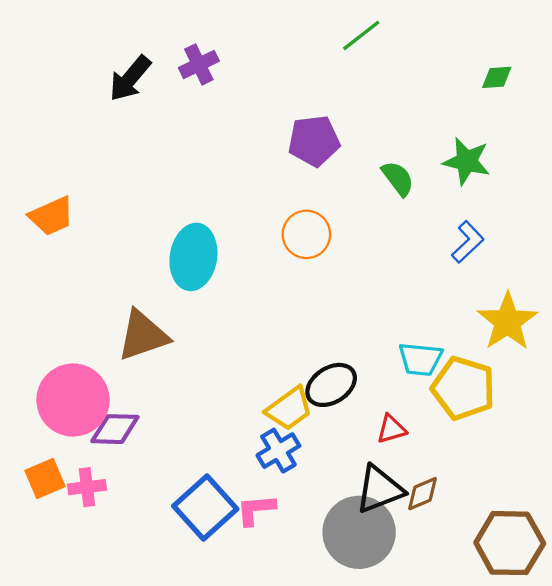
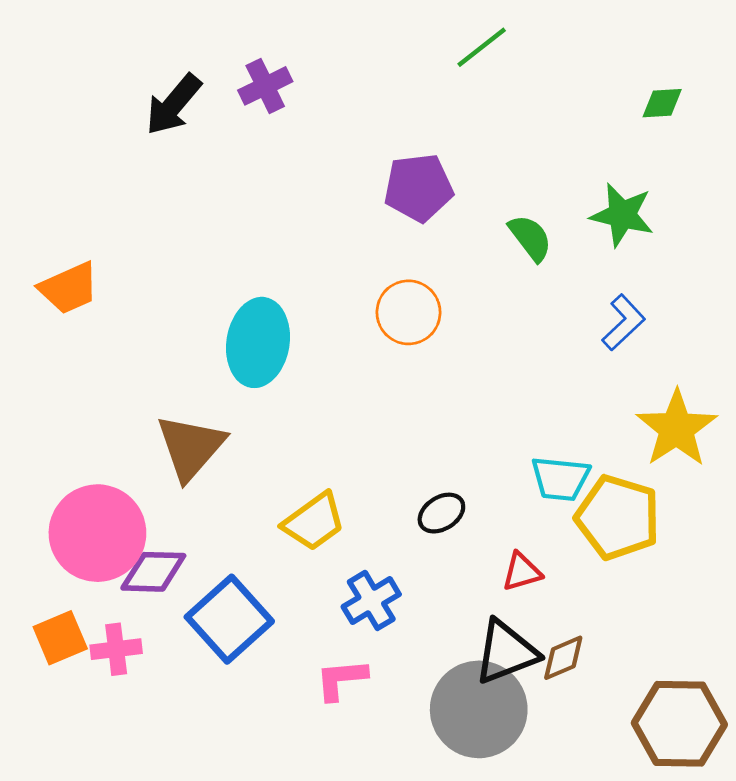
brown triangle: (143, 335) -> (191, 447), turned -30
black ellipse: (331, 385) -> (441, 513), size x0.7
yellow trapezoid: (289, 409) -> (314, 522), moved
blue square: (205, 508) -> (229, 619), moved

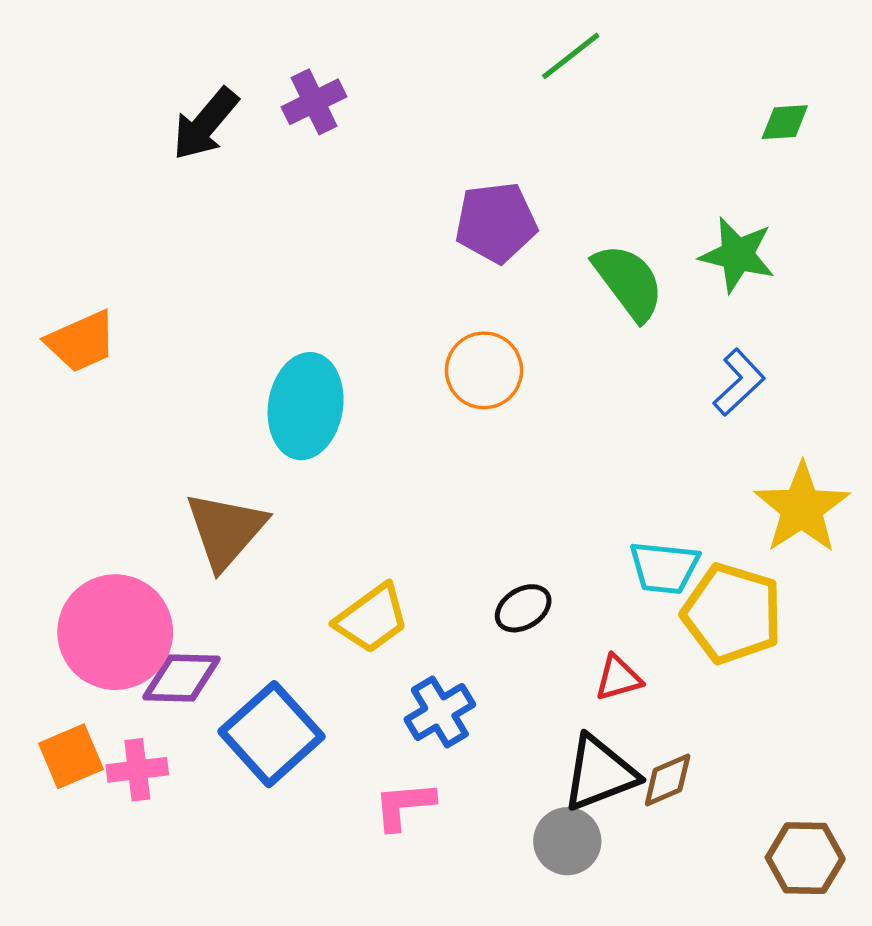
green semicircle: (530, 238) -> (628, 282), size x1.4
gray circle: (479, 709) -> (567, 841), size x0.6
brown hexagon: (679, 724) -> (805, 858), size x0.7

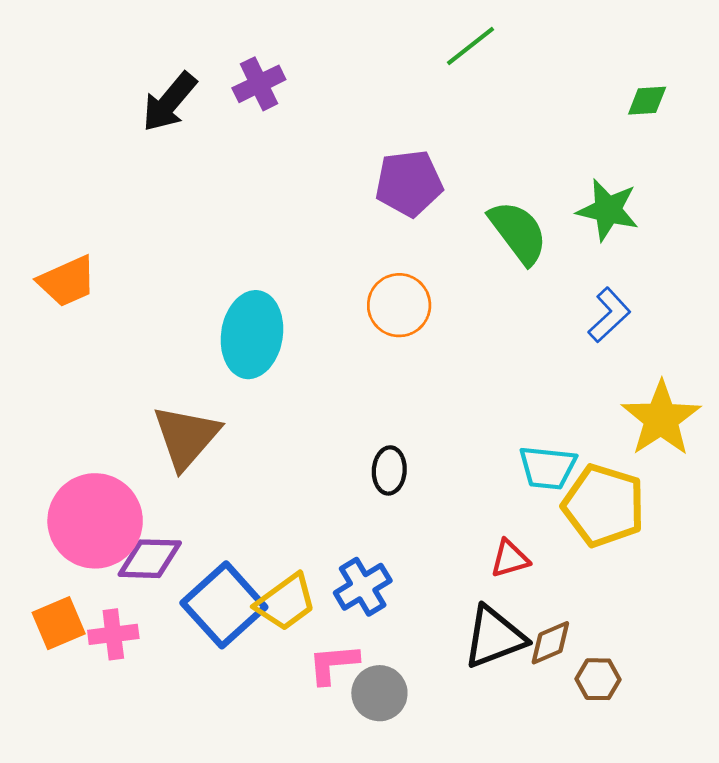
black ellipse: (523, 608) -> (389, 470), moved, turned -54
yellow trapezoid: (372, 619) -> (286, 602), moved
gray circle: (567, 841) -> (379, 693), moved
brown hexagon: (805, 858) -> (598, 679), moved, size x0.7

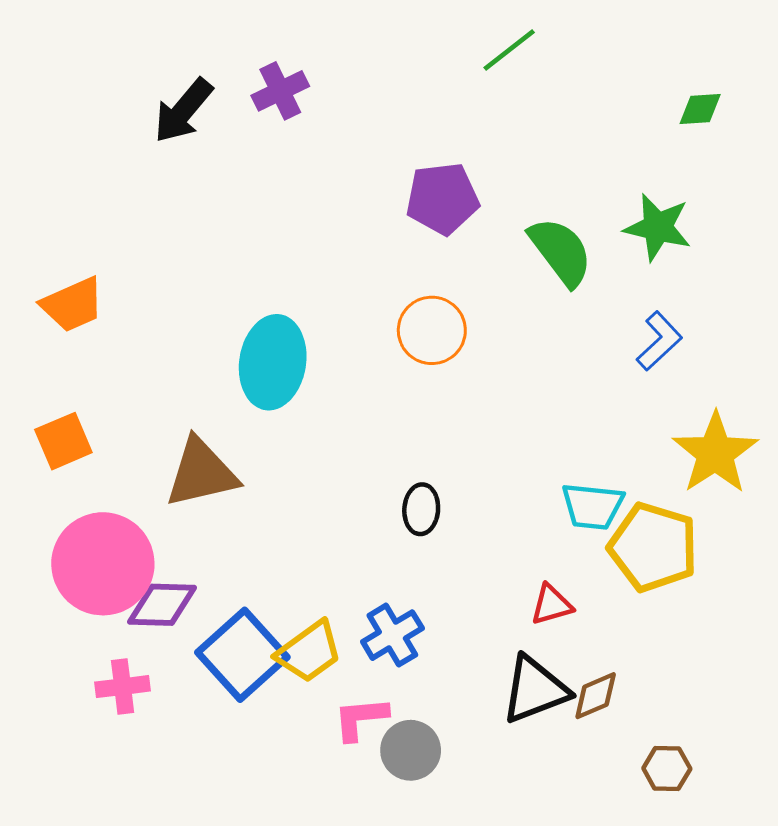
brown triangle: (186, 437) -> (201, 473), turned 36
orange square: (59, 623) -> (63, 441), moved
brown hexagon: (598, 679) -> (667, 768), moved

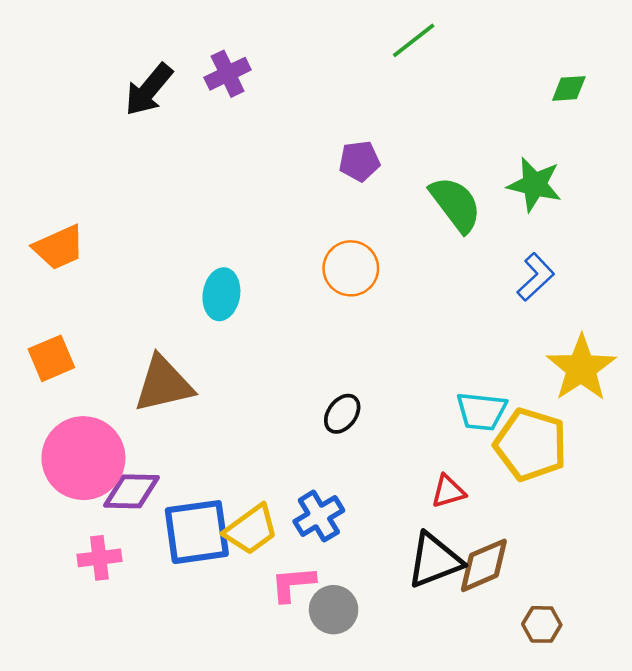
purple pentagon: (442, 199) -> (359, 161), size x0.7
cyan ellipse: (273, 362) -> (221, 294), size x0.7
black ellipse: (421, 509) -> (342, 414), turned 33
blue square: (242, 655) -> (197, 532), turned 34
brown diamond: (596, 696) -> (484, 565), size x1.4

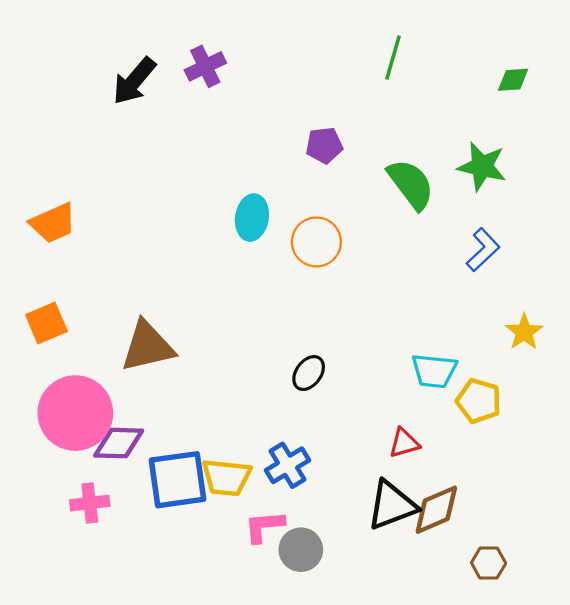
green line: (414, 40) -> (393, 58), moved, turned -36
cyan ellipse: (221, 294) -> (252, 218), moved
yellow star: (581, 368) -> (524, 332), size x0.6
yellow pentagon: (531, 445) -> (479, 401), size x0.7
yellow trapezoid: (251, 530) -> (226, 477), turned 42

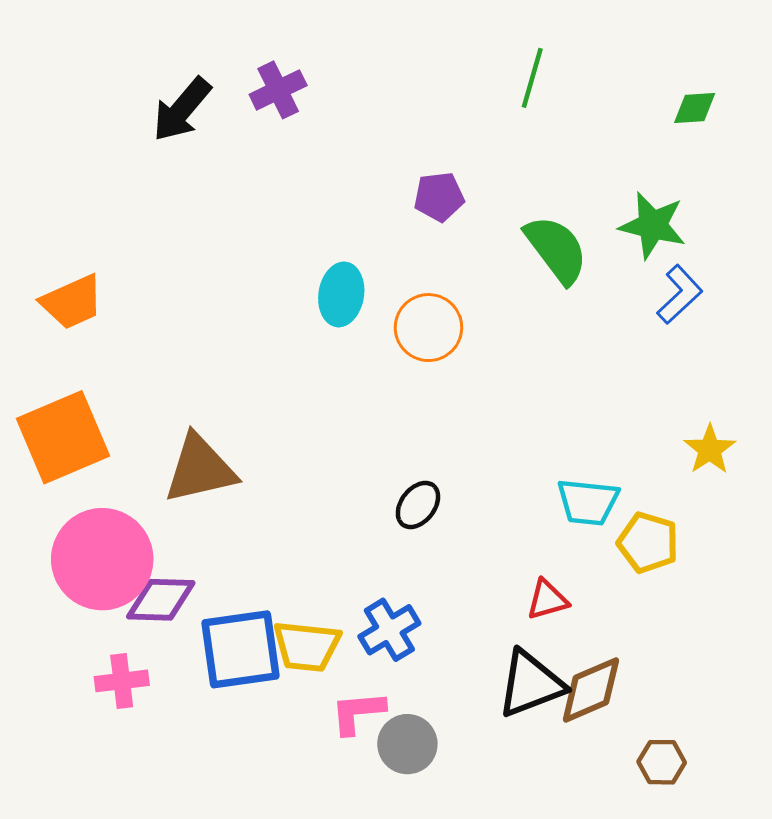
blue L-shape: (483, 250) -> (680, 294), moved
orange square: (46, 323) -> (63, 437), size x1.6

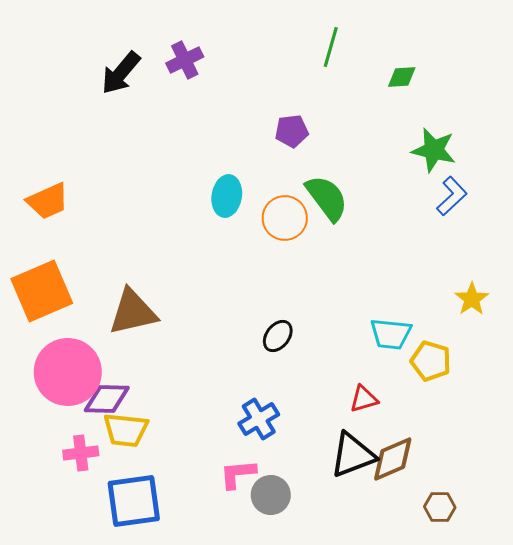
green line: (532, 78) -> (331, 47), moved
green diamond: (695, 108) -> (402, 77), moved
green semicircle: (556, 249) -> (327, 198), moved
yellow trapezoid: (307, 646) -> (126, 430), moved
blue square: (241, 649) -> (134, 501), moved

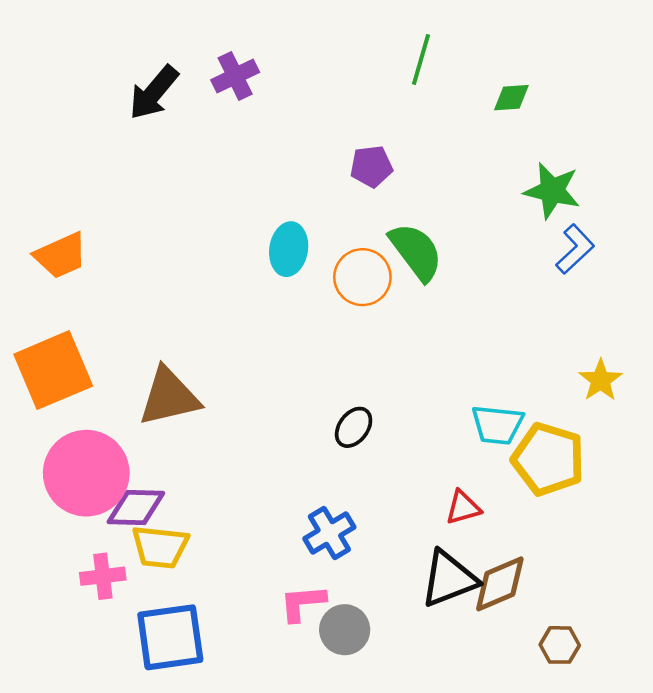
yellow pentagon: (431, 361) -> (548, 459), size x1.4

